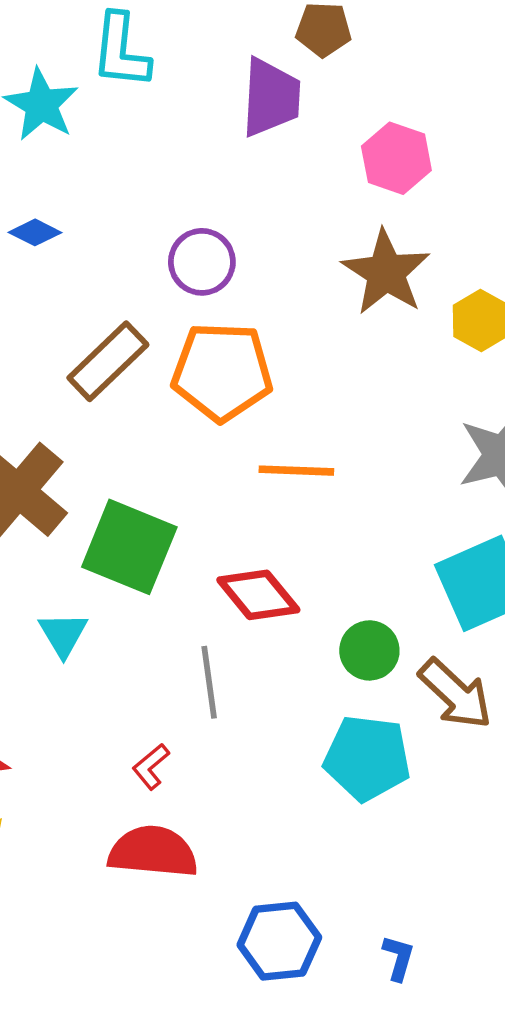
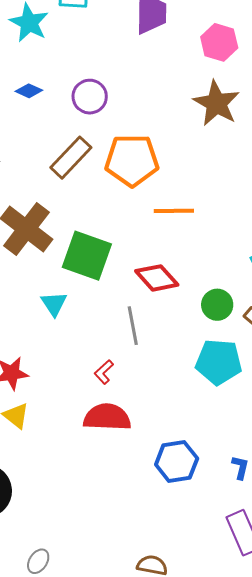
purple circle: (202, 262) -> (90, 97), moved

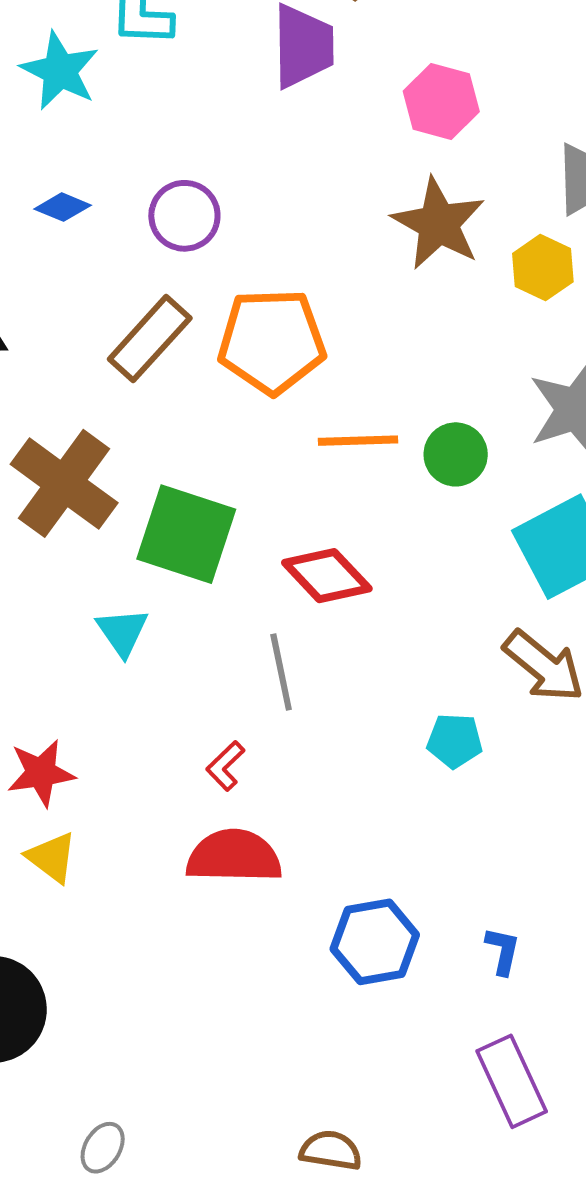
green circle: (217, 305) -> (456, 454), moved
cyan pentagon: (219, 362) -> (455, 741), size x0.6

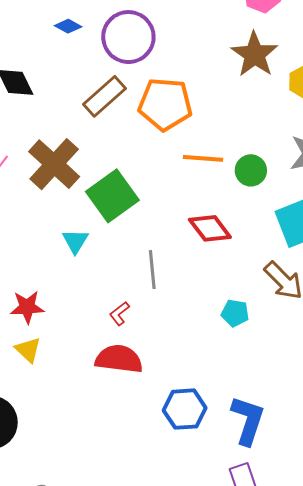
purple circle: (184, 216) -> (128, 37), size x1.5
green square: (186, 534) -> (112, 196), turned 30
red diamond: (327, 576) -> (210, 228), moved
blue L-shape: (503, 951) -> (248, 420), size x2.0

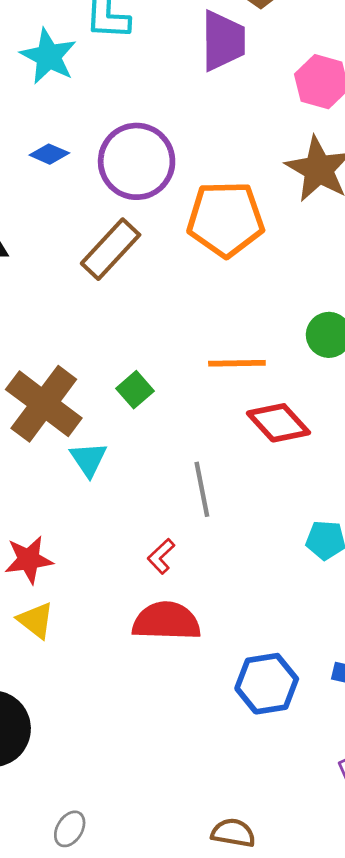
orange pentagon: (165, 104) -> (226, 219), moved
orange line: (203, 158) -> (237, 363), moved
brown cross: (54, 164) -> (44, 404), moved
green square: (112, 196) -> (135, 390), size x0.5

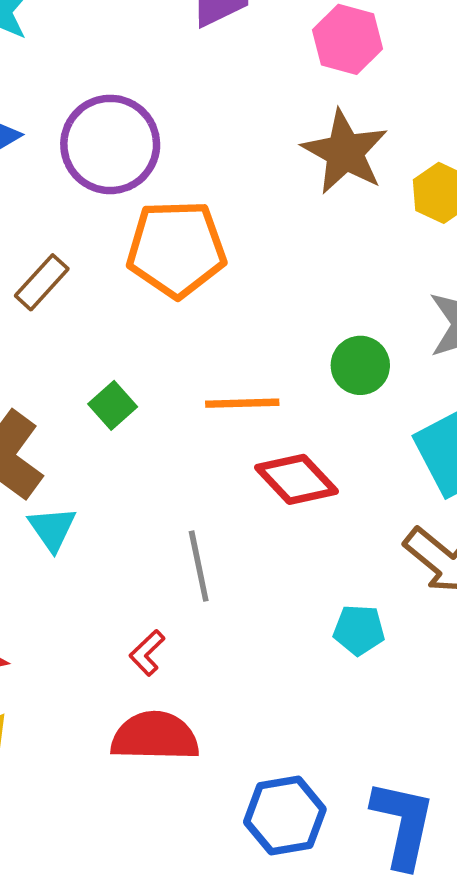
orange pentagon: (226, 219) -> (176, 249), moved
brown rectangle: (111, 249) -> (42, 282), moved, size x0.7
green square: (135, 390) -> (113, 405), moved

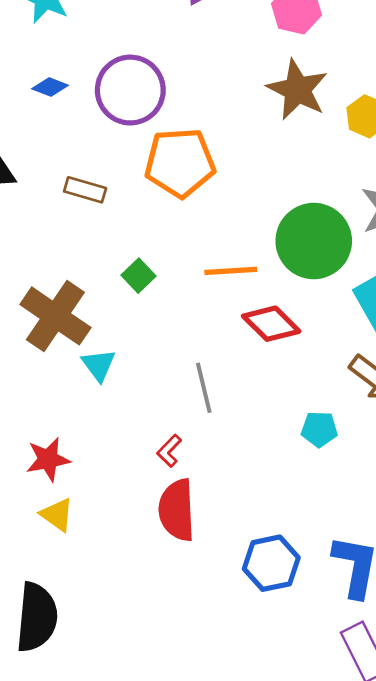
brown rectangle: (42, 282) -> (85, 190), turned 66
green circle: (360, 365) -> (314, 241), size x1.8
red semicircle: (155, 736) -> (177, 510), turned -92

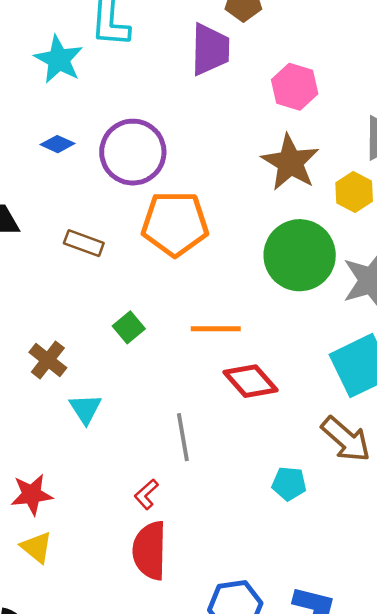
green circle: (314, 241) -> (300, 255), moved
brown cross: (55, 316) -> (48, 360), size x0.6

